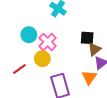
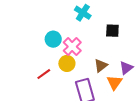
black square: (87, 38) -> (112, 31), moved
brown triangle: (94, 49) -> (101, 66), moved

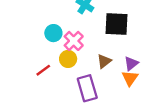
black square: (112, 31) -> (117, 24), size x1.6
orange triangle: (115, 82) -> (130, 78), moved

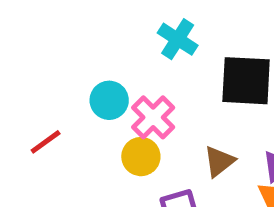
red line: (43, 70) -> (46, 142), moved

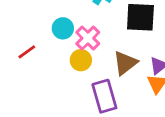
brown triangle: (219, 161) -> (125, 63), size x1.4

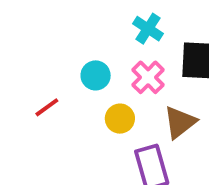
pink cross: (88, 38) -> (148, 77), moved

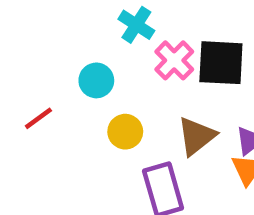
cyan cross: (148, 29) -> (136, 25), moved
pink cross: (148, 77) -> (174, 60), moved

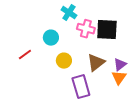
pink cross: (174, 60) -> (86, 29), turned -30

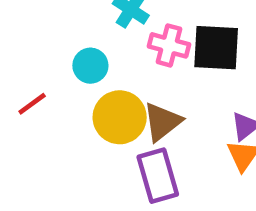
yellow circle: (64, 61) -> (120, 117), size x1.5
brown triangle: (96, 63) -> (162, 122), moved

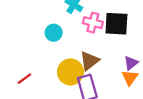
red line: (32, 104) -> (24, 79), moved
yellow circle: (120, 117) -> (70, 72), moved

